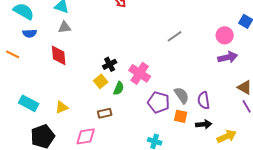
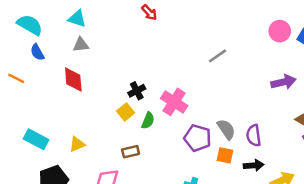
blue semicircle: (30, 33) -> (37, 52), turned 64
pink circle: (225, 35) -> (280, 31), moved

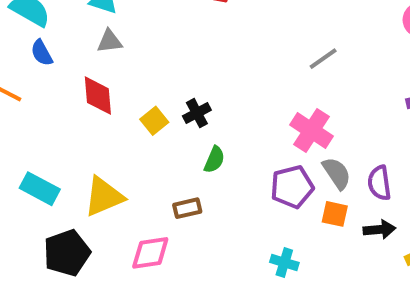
pink cross: (174, 102) -> (311, 130), moved
yellow square: (126, 112) -> (154, 121), moved
purple pentagon: (198, 138) -> (292, 187), turned -30
yellow triangle: (77, 144) -> (104, 196), size x1.6

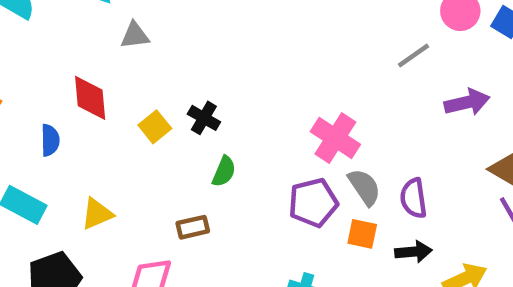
gray triangle: (110, 41) -> (135, 35), moved
blue semicircle: (42, 53) -> (50, 140), moved, turned -152
gray line: (323, 59) -> (413, 55), moved
black cross: (197, 113) -> (204, 118), turned -32
yellow triangle: (104, 196) -> (97, 214), size x0.7

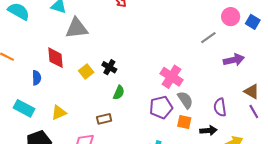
gray triangle: (135, 35) -> (77, 28), size x1.6
purple semicircle: (413, 198) -> (220, 107), moved

